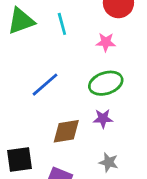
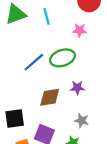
green ellipse: (106, 83) -> (62, 58), moved

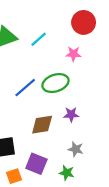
cyan line: (47, 16) -> (39, 39), turned 63

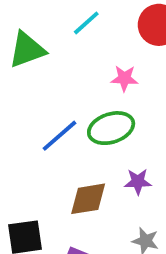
cyan line: (39, 39) -> (86, 23), moved
pink star: (73, 54) -> (124, 78), moved

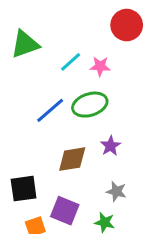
cyan line: (86, 23) -> (71, 62), moved
purple star: (138, 182) -> (110, 146), turned -30

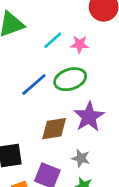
purple star: (110, 146) -> (89, 117), size x1.6
gray star: (116, 191) -> (81, 158), moved

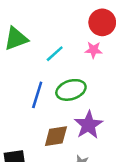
pink star: (80, 44) -> (93, 50), moved
blue line: (34, 85) -> (37, 95), turned -32

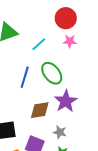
red circle: (102, 22) -> (66, 18), moved
green ellipse: (71, 90) -> (52, 73), turned 70

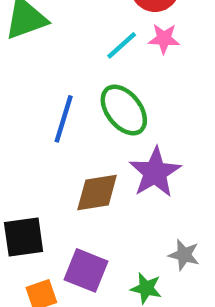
cyan line: (39, 44) -> (122, 45), moved
gray star: (60, 132) -> (184, 255), moved

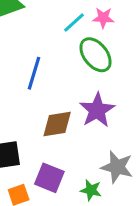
green ellipse: (124, 110) -> (96, 55), moved
gray star: (184, 255) -> (117, 167), size x1.5

